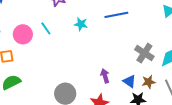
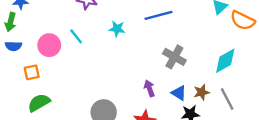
gray cross: (144, 53) -> (174, 57), moved

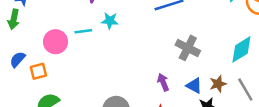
cyan star: (117, 29) -> (110, 21), moved
cyan line: (76, 36) -> (83, 31), turned -56
blue semicircle: (13, 46) -> (18, 59), moved, turned 133

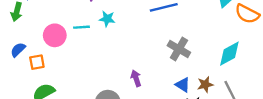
purple arrow: (163, 82) -> (136, 78), moved

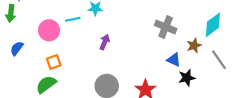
orange square: (37, 62) -> (54, 62), moved
purple arrow: (136, 78) -> (105, 42), moved, turned 48
brown star: (205, 85) -> (194, 45), moved

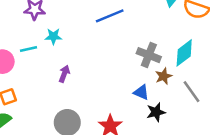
gray cross: (166, 27) -> (149, 55), moved

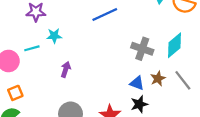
brown star: (164, 76) -> (158, 79), moved
black star: (156, 112) -> (139, 104), moved

